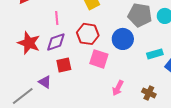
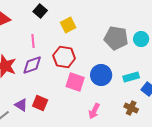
blue circle: (123, 39) -> (101, 75), moved
red square: (64, 65) -> (40, 103), moved, turned 35
brown cross: (149, 93) -> (131, 108), moved

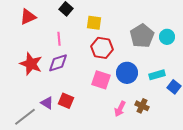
yellow square: (68, 25) -> (94, 23), turned 35
gray pentagon: (116, 38) -> (142, 36), turned 30
red hexagon: (64, 57) -> (102, 48), moved
brown cross: (131, 108) -> (142, 106), moved

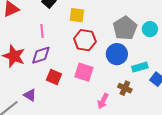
blue circle: (127, 73) -> (117, 54), moved
red square: (66, 101) -> (54, 77), moved
brown cross: (142, 106) -> (125, 88), moved

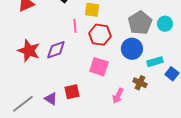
pink line: (42, 31) -> (75, 26), moved
red square: (54, 77) -> (72, 92), moved, turned -35
purple triangle: (30, 95) -> (51, 99), moved

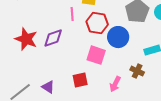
blue circle: (132, 49) -> (118, 37), moved
red square: (72, 92) -> (80, 80), moved

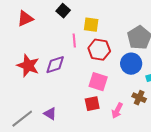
blue circle: (118, 37) -> (131, 64), moved
red square: (80, 80) -> (92, 104), moved

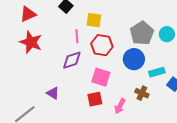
purple diamond: (55, 65) -> (72, 60), moved
red star: (28, 66) -> (31, 42), moved
purple triangle: (50, 114) -> (53, 93), moved

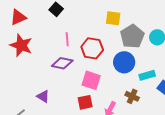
yellow square: (94, 20) -> (113, 18), moved
purple diamond: (72, 60) -> (62, 63), turned 30

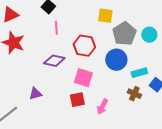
pink line: (67, 39) -> (56, 28), moved
purple triangle: (43, 96) -> (35, 94), turned -48
brown cross: (132, 96) -> (134, 94), moved

